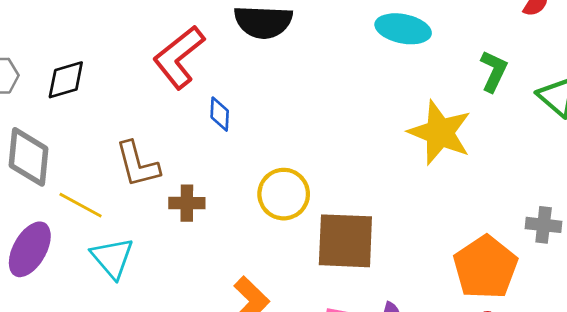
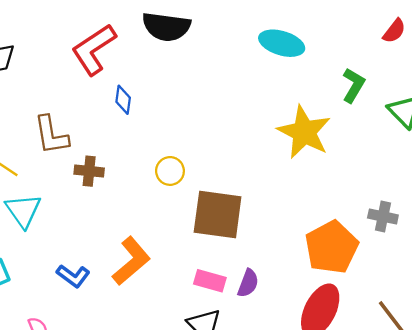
yellow circle: (284, 194) -> (170, 171), size x0.7

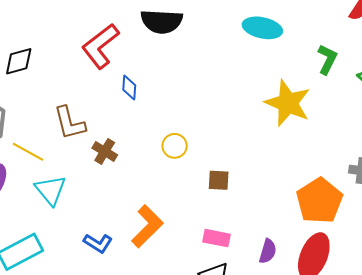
brown cross: (89, 171) -> (105, 151), turned 30
brown square: (218, 214) -> (219, 180), size x0.5
purple semicircle: (248, 283) -> (268, 251), moved

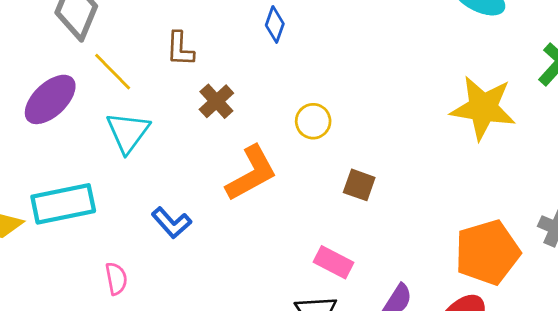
yellow star: (288, 103) -> (483, 108), turned -30
brown L-shape: (69, 123) -> (180, 49), size x0.7
orange L-shape: (147, 226) -> (251, 173), moved

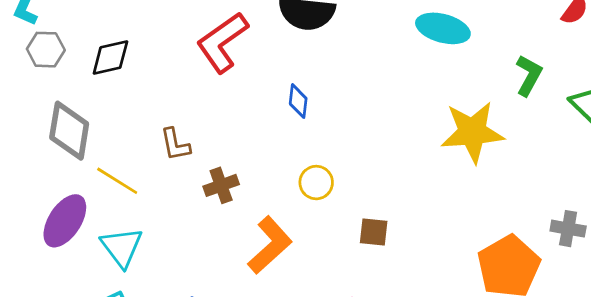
blue diamond: (275, 24) -> (298, 101), moved
brown cross: (216, 101) -> (221, 185), turned 36
cyan triangle: (128, 132) -> (122, 247), moved

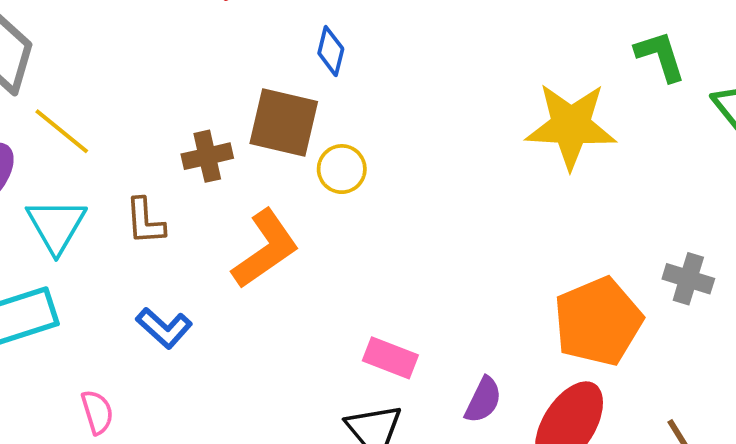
green L-shape: (529, 75) -> (660, 56), turned -54
brown L-shape: (175, 144) -> (145, 221), moved
brown square: (374, 232) -> (284, 122), moved, size x1.6

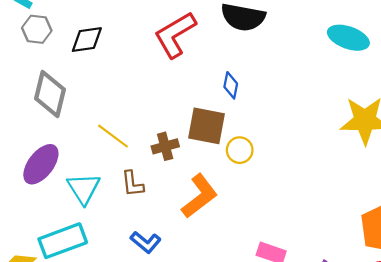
yellow line: (62, 131) -> (113, 136), moved

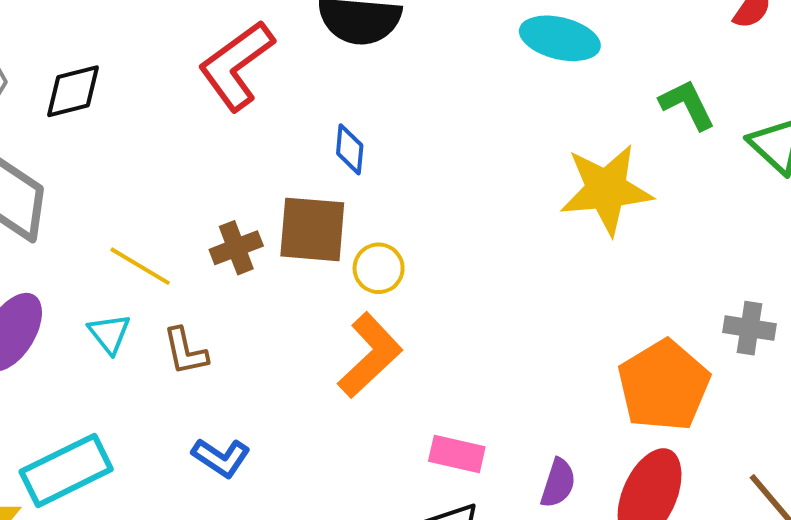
brown cross: (165, 146) -> (236, 248), moved
cyan triangle: (84, 188) -> (109, 334), moved, size x0.7
orange L-shape: (200, 196) -> (370, 355), moved

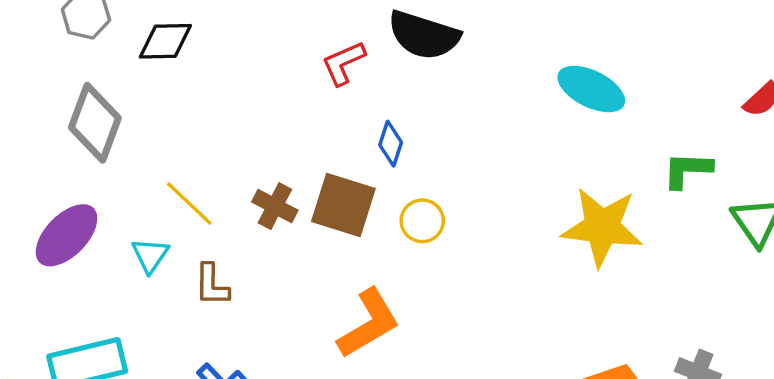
red L-shape: (236, 65) -> (344, 63), moved, size x0.6
green L-shape: (687, 105) -> (687, 170), turned -74
brown cross: (236, 248) -> (275, 206), turned 36
yellow circle: (379, 268) -> (422, 221), moved

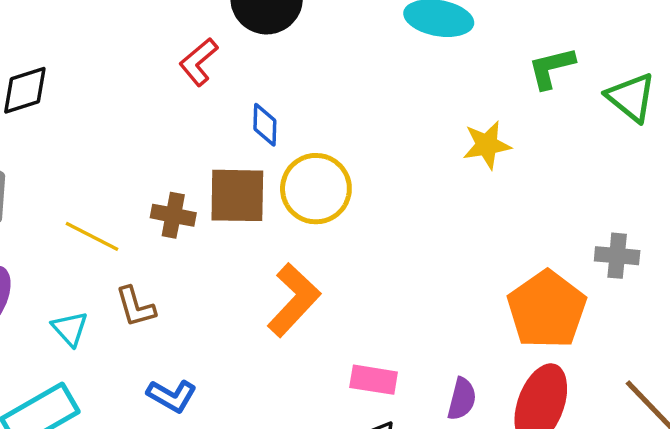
yellow circle: (422, 221) -> (316, 189), size x1.6
yellow star: (602, 227) -> (487, 145), size x0.6
cyan triangle: (150, 255) -> (70, 329), moved

